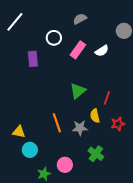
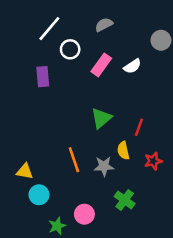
white line: (15, 22) -> (49, 29), moved

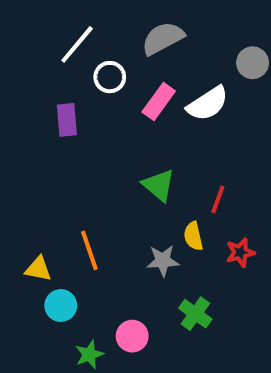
gray semicircle: (104, 25) -> (163, 38), size x1.5
white semicircle: (132, 66) -> (208, 104), size x1.5
green triangle: (101, 118) -> (159, 185), turned -40
orange line: (74, 160) -> (89, 250), moved

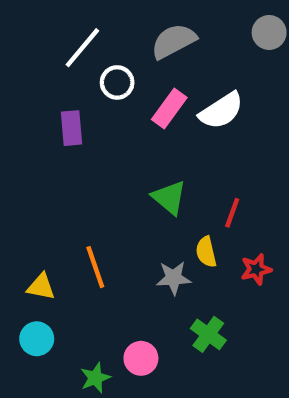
gray circle: (253, 63) -> (269, 32), moved
cyan circle: (61, 306) -> (37, 339), moved

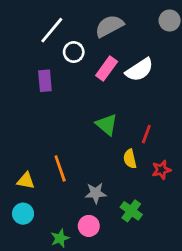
gray star: (174, 278) -> (96, 193), moved

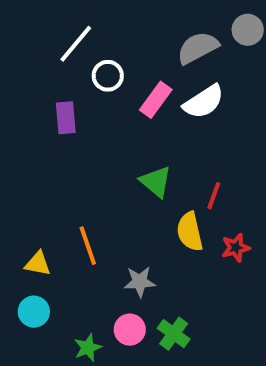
gray semicircle: (109, 26) -> (198, 48), moved
yellow semicircle: (130, 159) -> (190, 232), size x1.4
green cross: (131, 211) -> (174, 334), moved

